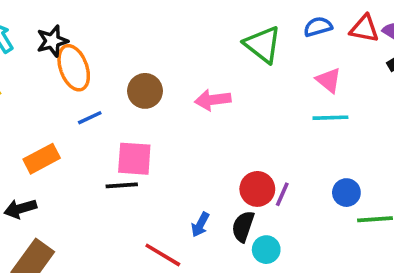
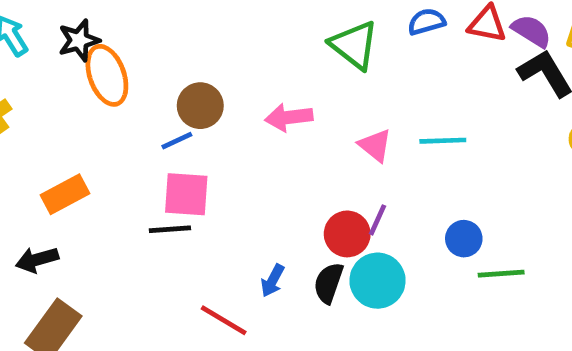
pink triangle: (329, 80) -> (375, 145), moved
blue line: (90, 118) -> (177, 141), moved
purple line: (282, 194) -> (378, 220), moved
cyan circle: (266, 250) -> (378, 281), moved, size x1.5

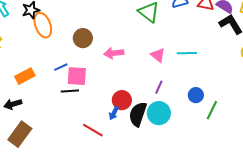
pink arrow: (289, 117) -> (114, 53), moved
blue line: (177, 141) -> (61, 67), moved
red circle: (347, 234) -> (122, 100), moved
green line: (501, 274) -> (212, 110), turned -60
black semicircle: (329, 283) -> (138, 114), size x1.4

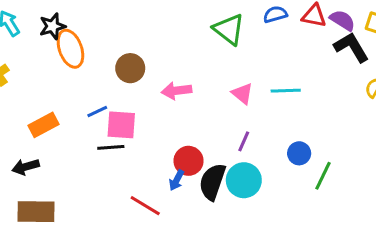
brown rectangle: (20, 134) -> (36, 212), turned 55

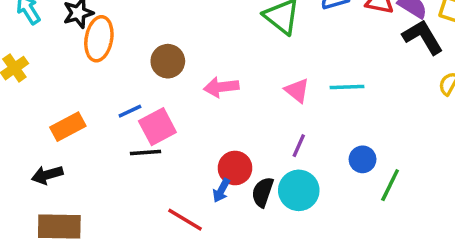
orange ellipse: (70, 49) -> (99, 39), turned 30
pink square: (121, 125) -> (157, 127), turned -32
black semicircle: (212, 182) -> (263, 192), size x0.7

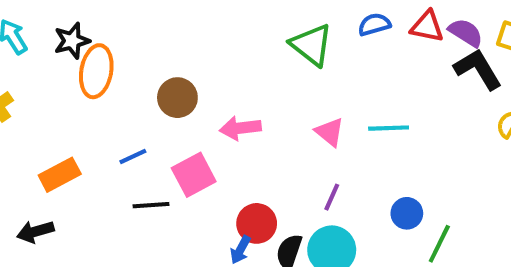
pink square: (157, 127) -> (194, 175), moved

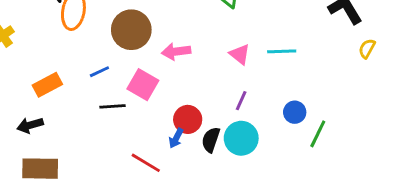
brown circle: (177, 98) -> (131, 30), size x1.4
pink square: (194, 175) -> (143, 85), turned -32

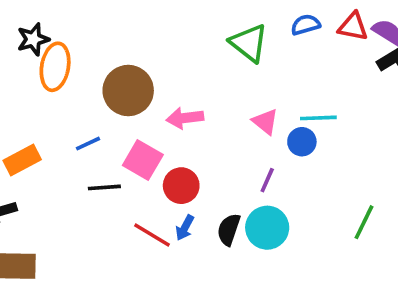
blue circle: (295, 112) -> (302, 142), moved
red circle: (188, 119) -> (181, 186), moved
red line: (146, 163) -> (152, 235), moved

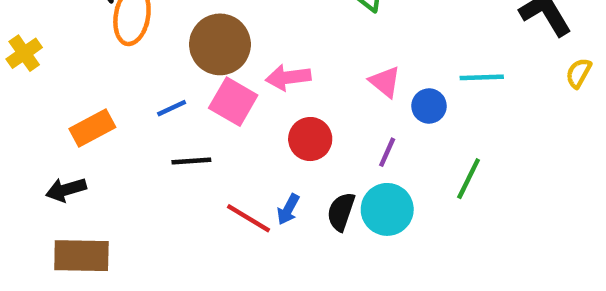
cyan line: (318, 118) -> (482, 77), moved
pink square: (143, 160) -> (233, 102), moved
red circle: (181, 186) -> (310, 139), moved
green line: (364, 222) -> (469, 179), moved

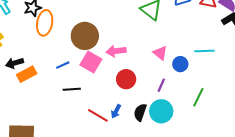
black arrow: (66, 190) -> (14, 63), moved

